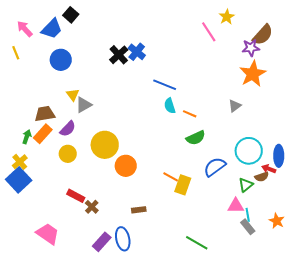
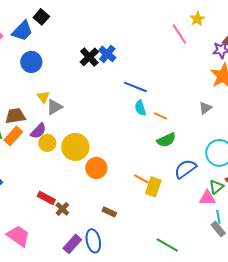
yellow circle: (68, 154) -> (47, 143), moved
pink triangle: (236, 206) -> (207, 198), moved
brown rectangle: (139, 210) -> (109, 212), turned 32

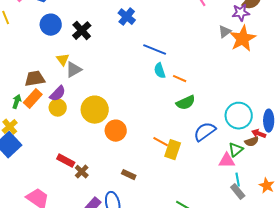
black cross: (89, 57) -> (82, 31), moved
gray triangle: (205, 108) -> (225, 32), moved
yellow circle: (47, 143) -> (58, 108), moved

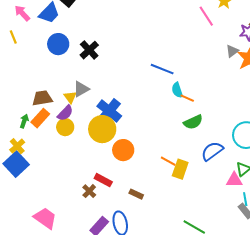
blue cross: (127, 17) -> (109, 111), moved, size x1.4
yellow triangle: (63, 60) -> (70, 97), moved
cyan semicircle: (160, 71) -> (177, 90), moved
red rectangle: (66, 161) -> (103, 180), moved

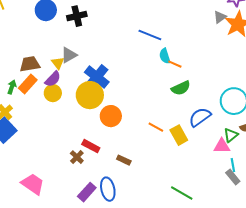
black cross: (89, 50) -> (77, 16), turned 30
yellow rectangle: (180, 169) -> (179, 135), moved, turned -48

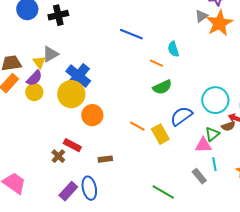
cyan semicircle: (165, 56) -> (173, 49), moved
brown rectangle: (124, 160) -> (105, 159), turned -32
gray rectangle: (233, 177) -> (199, 176), moved

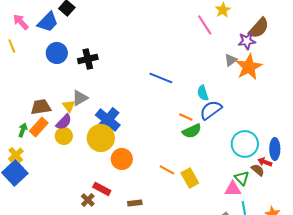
orange line: (156, 63) -> (186, 117), moved
blue semicircle: (181, 116) -> (211, 110), moved
brown semicircle: (228, 126) -> (258, 170), turned -120
green triangle: (212, 134) -> (242, 178), turned -35

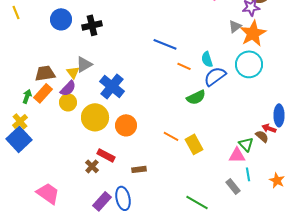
orange line: (186, 117) -> (184, 66), moved
yellow circle: (101, 138) -> (95, 117), moved
cyan circle: (245, 144) -> (249, 64), moved

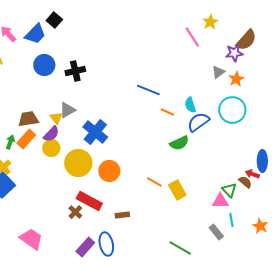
orange star: (253, 33) -> (236, 79), size x0.6
red rectangle: (106, 155) -> (89, 201), size x1.4

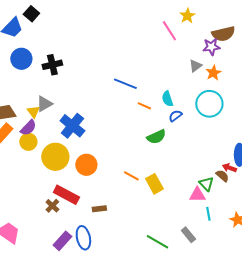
brown semicircle: (246, 40) -> (223, 34), turned 35
blue semicircle: (198, 122) -> (175, 116), size x0.6
gray rectangle: (216, 232) -> (188, 235), moved

